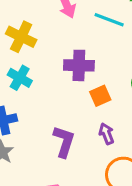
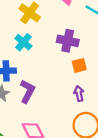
purple L-shape: (64, 141) -> (27, 91), moved

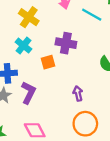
orange square: (79, 65) -> (48, 62), moved

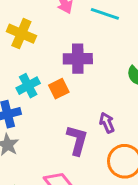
cyan cross: (23, 46) -> (28, 86), moved, turned 35
purple L-shape: (28, 93) -> (77, 140), moved

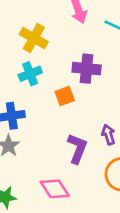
cyan cross: (28, 86) -> (30, 74), moved

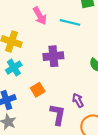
orange square: (65, 96) -> (38, 90), moved

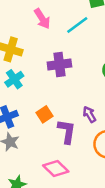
cyan line: (70, 22) -> (77, 25), turned -48
orange square: (38, 90) -> (44, 114), moved

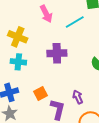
cyan cross: (14, 79) -> (18, 62), turned 35

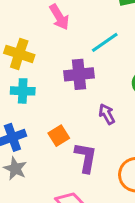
cyan line: (75, 22) -> (105, 42), moved
purple arrow: (78, 97) -> (107, 114), moved

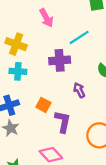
orange square: (59, 136) -> (43, 105), turned -32

